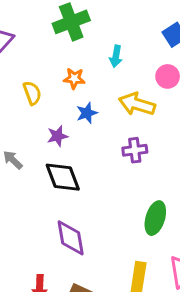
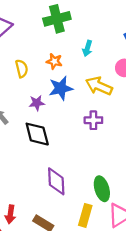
blue star: (87, 113) -> (61, 88), size x1.5
green ellipse: (155, 218) -> (102, 189), moved, turned -40
purple diamond: (71, 238) -> (56, 181), moved

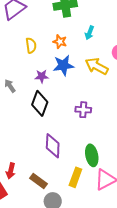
purple cross: (93, 120) -> (83, 110), moved
black diamond: (37, 134) -> (40, 103), turned 30

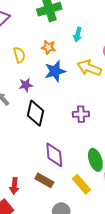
purple star: (42, 76) -> (26, 85), moved
yellow rectangle: (75, 177) -> (81, 184), turned -54
brown rectangle: (38, 181) -> (44, 180), moved

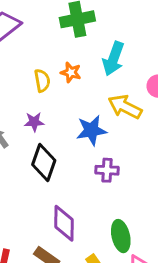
cyan arrow: (78, 35) -> (113, 59), size x1.6
yellow semicircle: (19, 55) -> (42, 81), moved
blue star: (55, 71) -> (91, 130), moved

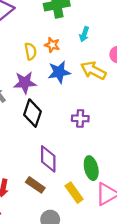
cyan arrow: (113, 59) -> (84, 34), size x0.6
purple star: (34, 122) -> (25, 83), size x1.5
blue star: (91, 130) -> (59, 72), moved

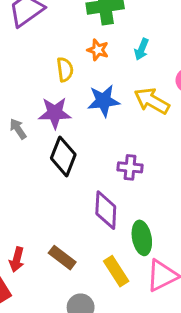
orange star: (52, 45) -> (98, 50), moved
purple diamond: (48, 159) -> (106, 210), moved

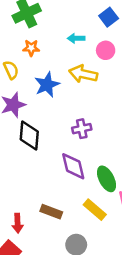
cyan arrow: (142, 49) -> (76, 38), moved, turned 84

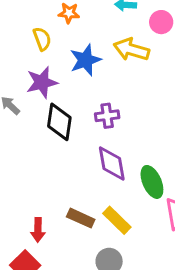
purple cross: (82, 129) -> (107, 116), moved
yellow rectangle: (95, 210) -> (117, 220), moved

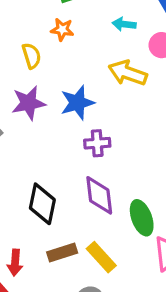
blue star: (85, 60) -> (77, 103), moved
black diamond: (59, 122) -> (42, 204), moved
brown rectangle: (81, 218) -> (62, 253), turned -45

